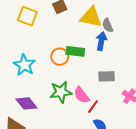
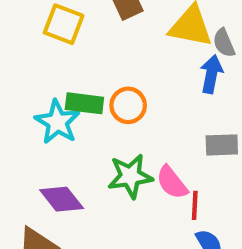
green rectangle: (75, 51) -> (84, 103), moved
red line: (93, 107) -> (195, 205), turned -32

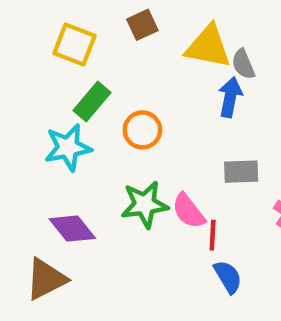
green rectangle: (84, 103) -> (92, 101), moved, turned -57
cyan star: (57, 122) -> (68, 147), turned 30

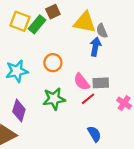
green rectangle: (92, 101) -> (37, 24), moved
pink semicircle: (188, 211) -> (82, 82), moved
purple diamond: (72, 229) -> (19, 110), turned 55
red line: (213, 235) -> (88, 99), moved, turned 48

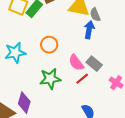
gray rectangle: (101, 83) -> (94, 64), turned 42
purple diamond: (19, 110) -> (24, 103), moved

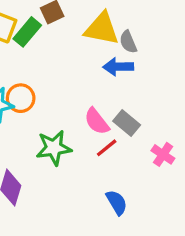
blue arrow: (89, 30) -> (118, 67), turned -102
orange circle: (49, 45) -> (21, 98), moved

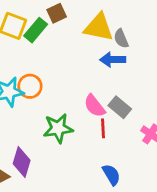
red line: (107, 148) -> (103, 128), turned -54

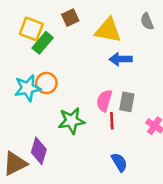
green rectangle: (36, 30) -> (43, 43), moved
gray semicircle: (121, 39) -> (147, 21), moved
pink semicircle: (95, 106) -> (104, 101), turned 55
gray rectangle: (120, 107) -> (127, 102), turned 60

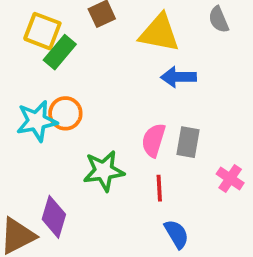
red line: (112, 121) -> (159, 188), moved

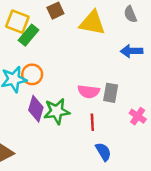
blue arrow: (178, 77) -> (132, 51), moved
pink semicircle: (154, 140) -> (89, 92), turned -100
purple diamond: (54, 217) -> (36, 109), moved

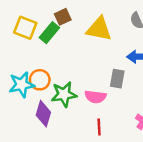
green rectangle: (28, 35) -> (49, 33), moved
gray rectangle: (111, 93) -> (117, 79), moved
green star: (57, 111) -> (64, 94), moved

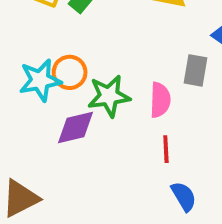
pink semicircle: (95, 97) -> (160, 100), turned -95
purple diamond: (43, 114) -> (75, 127), turned 60

